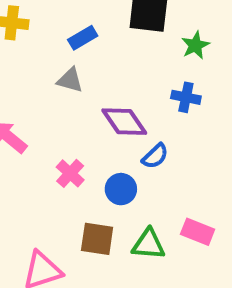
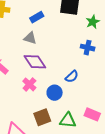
purple diamond: (124, 122) -> (35, 62), moved
brown square: (97, 239) -> (42, 117), turned -30

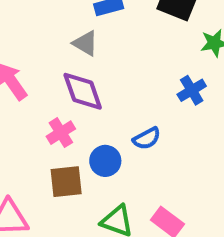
blue cross: (88, 48) -> (192, 90), turned 32
brown square: (42, 117) -> (66, 182), moved

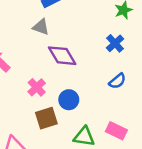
purple diamond: (83, 91) -> (62, 56), moved
blue semicircle: (147, 138) -> (117, 81), moved

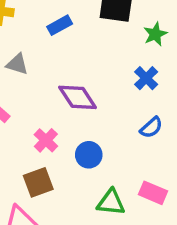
gray triangle: (41, 27) -> (17, 64), moved
brown square: (46, 118) -> (38, 182), moved

